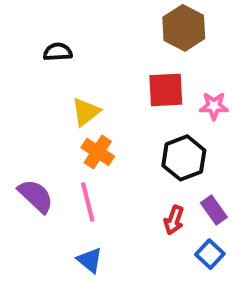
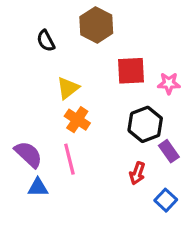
brown hexagon: (184, 28) -> (96, 25), moved
black semicircle: (58, 52) -> (46, 41), turned -115
purple rectangle: (214, 210) -> (169, 151), moved
blue triangle: (90, 260) -> (38, 187), moved, turned -40

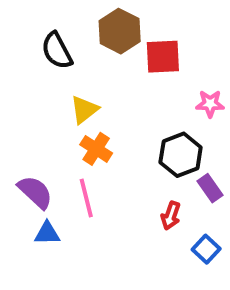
black semicircle: (46, 41) -> (57, 51), size x1.4
red square: (131, 71) -> (163, 57), moved

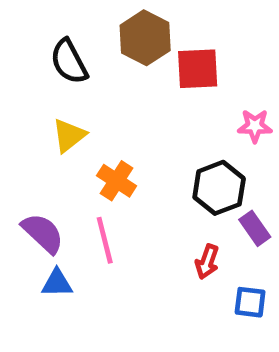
yellow triangle: (84, 110) -> (69, 135), moved
blue square: (206, 249) -> (250, 302), turned -36

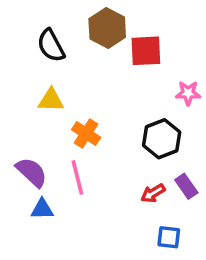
yellow triangle: (69, 135) -> (51, 100), turned 40
purple rectangle: (255, 228) -> (186, 186), moved
red arrow: (207, 262) -> (153, 193), turned 40
blue square: (250, 302) -> (169, 237), moved

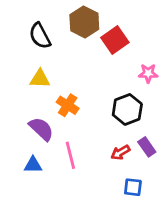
red square: (146, 51) -> (115, 40), turned -32
purple semicircle: (32, 172) -> (41, 129), moved
pink line: (77, 177) -> (70, 155), moved

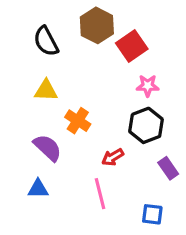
pink star: (148, 73) -> (148, 86), moved
red arrow: (120, 152) -> (113, 157), moved
pink line: (70, 155) -> (100, 194), moved

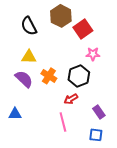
black hexagon: (146, 125) -> (79, 76), moved
purple semicircle: (48, 148) -> (24, 79), moved
purple rectangle: (168, 168) -> (99, 112), moved
blue triangle: (38, 189) -> (15, 114), moved

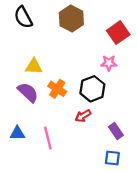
black semicircle: (29, 26) -> (23, 17), moved
red square: (83, 29) -> (118, 33), moved
pink line: (63, 122) -> (48, 138), moved

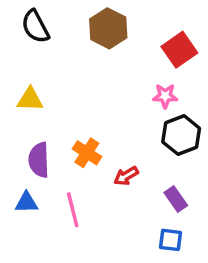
yellow triangle: (34, 67) -> (30, 99), moved
orange cross: (57, 89) -> (87, 153), moved
black hexagon: (92, 89) -> (181, 135), moved
purple semicircle: (28, 92) -> (39, 160), moved, turned -135

